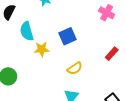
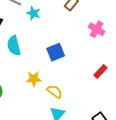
yellow star: (42, 49) -> (34, 79), moved
yellow semicircle: (75, 68) -> (55, 92), moved, turned -112

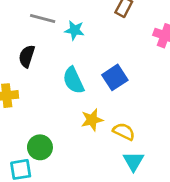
cyan semicircle: (14, 46) -> (73, 80), moved

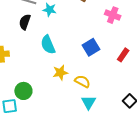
black semicircle: (27, 56) -> (25, 22), moved
blue square: (115, 77) -> (91, 47), moved

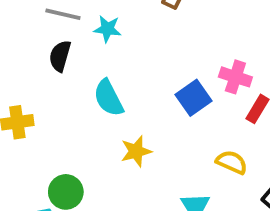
pink cross: (113, 15) -> (235, 77), moved
yellow semicircle: (82, 81) -> (232, 162), moved

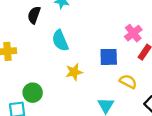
pink cross: (235, 77) -> (133, 33), turned 30
blue square: (193, 98) -> (109, 57), moved, turned 30

